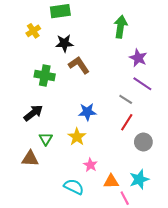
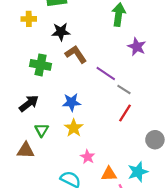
yellow cross: (33, 31) -> (29, 19), turned 32
purple line: (142, 84) -> (106, 73), moved
blue star: (87, 112) -> (72, 102), moved
gray circle: (143, 142) -> (155, 140), moved

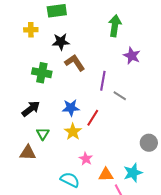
purple line: (106, 73) -> (103, 81), turned 66
red line: (125, 113) -> (93, 118), moved

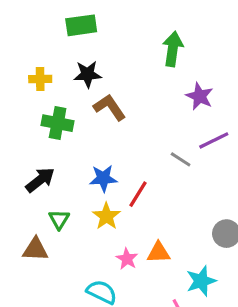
yellow cross: (31, 30) -> (40, 79), moved
purple line: (103, 81) -> (214, 140), moved, turned 54
orange triangle: (106, 175) -> (159, 253), moved

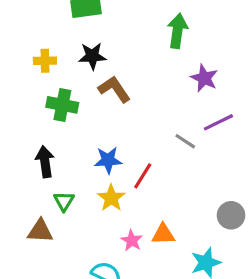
black arrow: (40, 180) -> (45, 162), turned -60

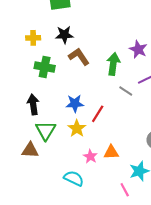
green arrow: (177, 31) -> (113, 64), moved
green triangle: (64, 201) -> (46, 130), size x1.5

